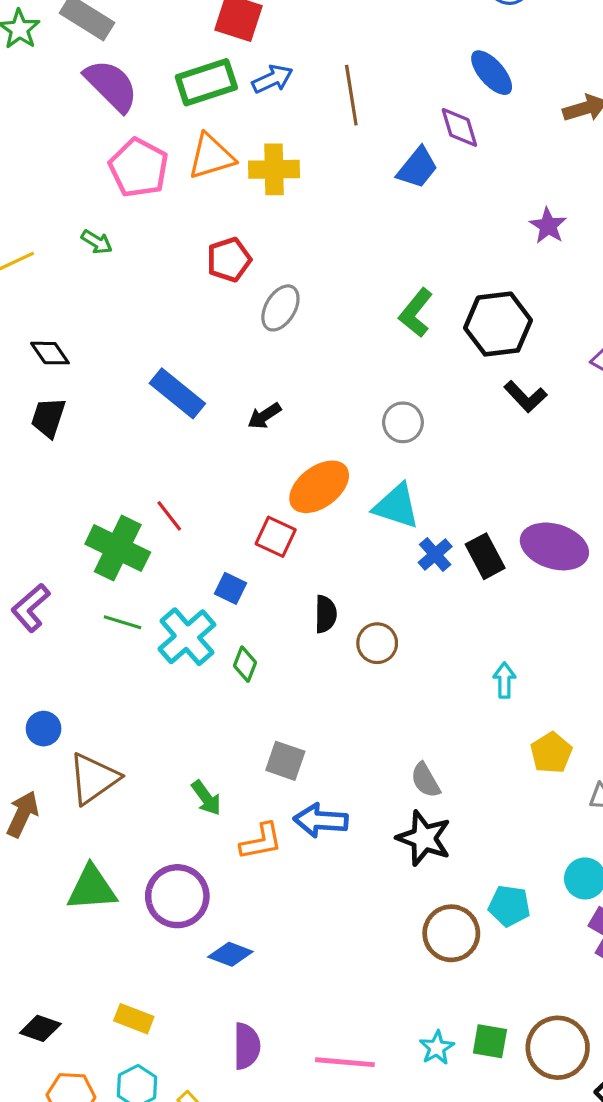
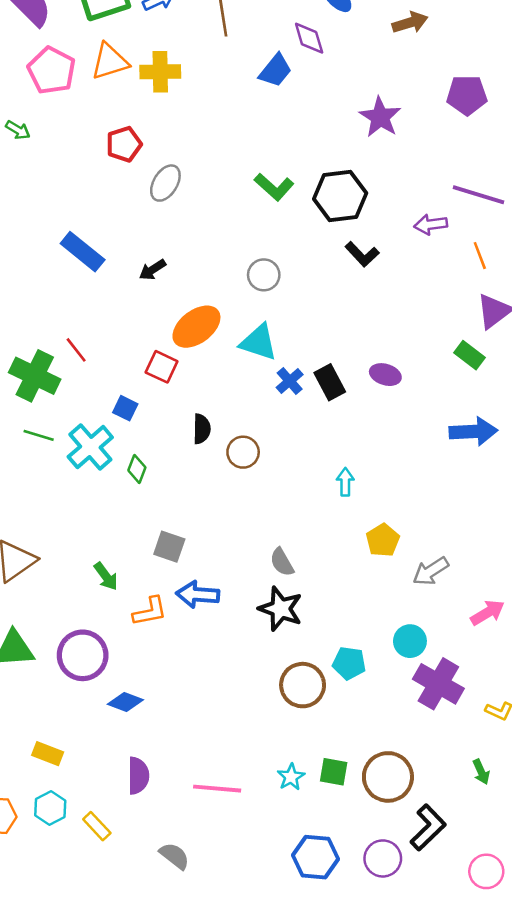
purple star: (548, 226) -> (380, 117), size x1.4
green L-shape: (416, 313) -> (274, 187), turned -87
purple ellipse: (554, 546) -> (385, 375), size x0.6

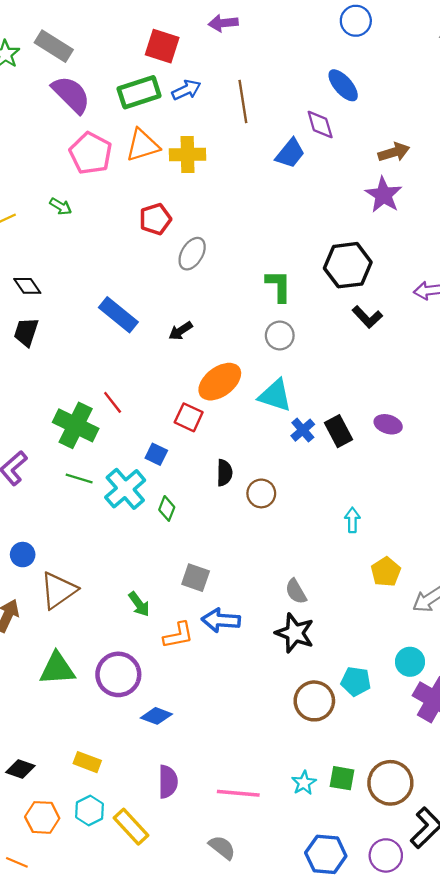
brown arrow: (410, 23) -> (394, 152), moved
green L-shape: (274, 187) -> (279, 286), moved, turned -132
yellow rectangle: (97, 826) -> (131, 827), size x1.4
gray semicircle: (174, 856) -> (222, 847), moved

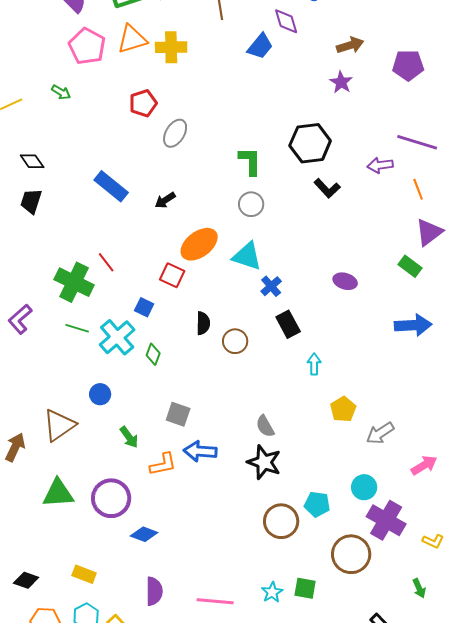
purple star: (383, 195) -> (341, 82), size x0.7
black rectangle: (339, 431) -> (288, 324), moved
blue circle: (23, 555) -> (100, 394), moved
brown circle: (390, 783) -> (351, 554), moved

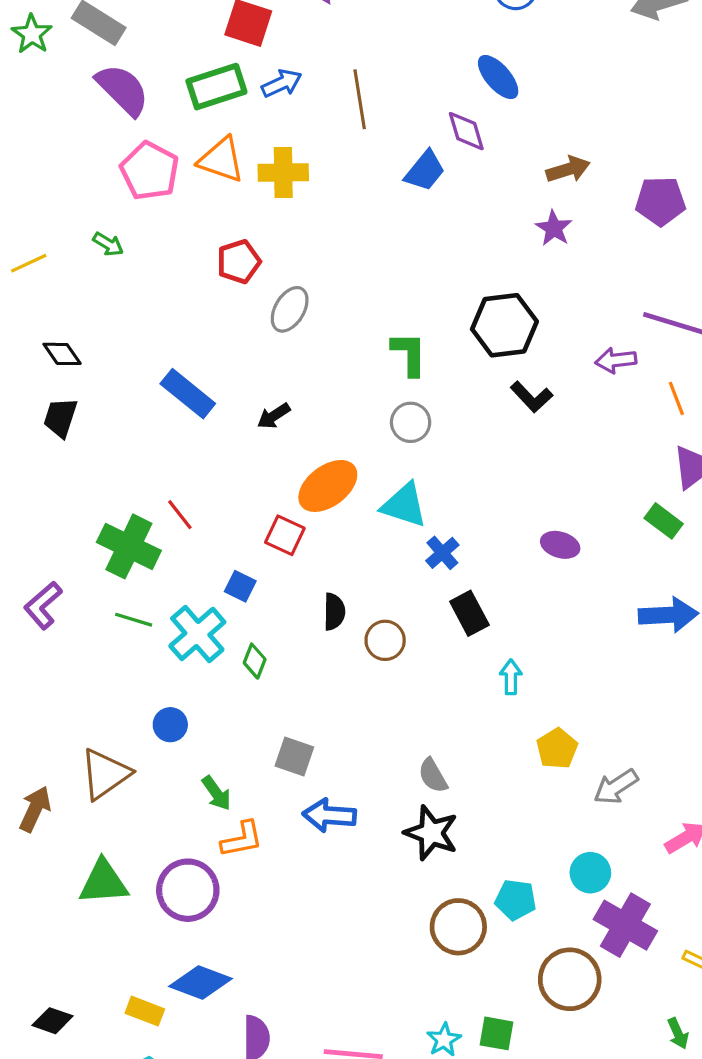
orange triangle: (132, 39) -> (221, 160), turned 36
orange L-shape: (163, 464) -> (242, 839), moved
blue diamond: (144, 534) -> (201, 982), moved, size x1.4

